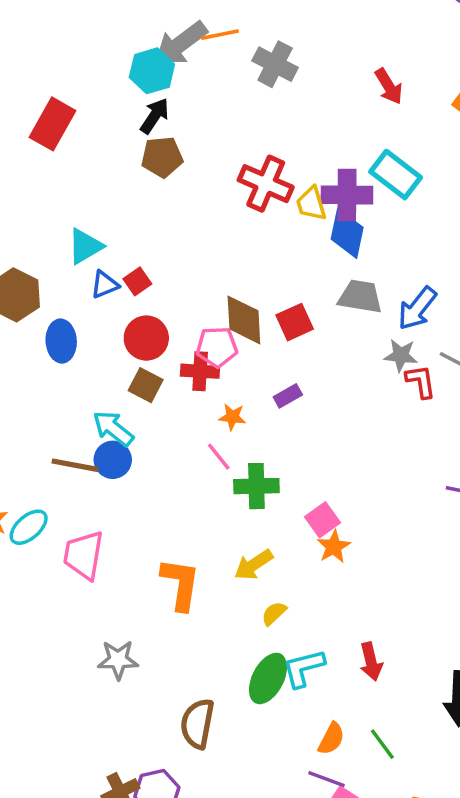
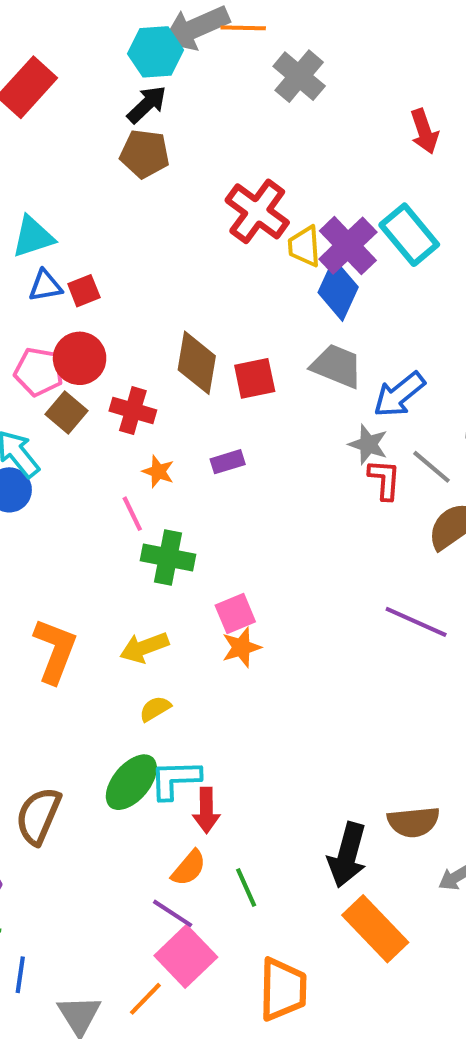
purple cross: (347, 195) -> (348, 246), turned 33
pink pentagon: (217, 347) -> (39, 372), moved
red arrow: (371, 662) -> (206, 810), moved

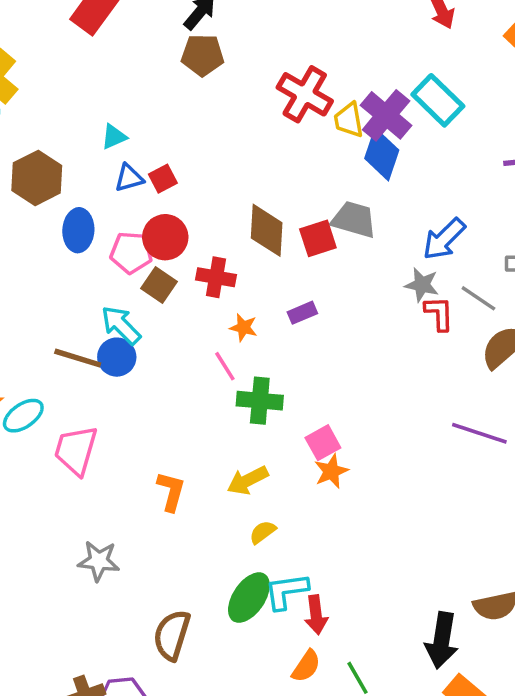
cyan triangle: (33, 237) -> (114, 137), size x0.7
gray trapezoid: (337, 366) -> (354, 220), moved
orange L-shape: (55, 651) -> (171, 491), size x0.7

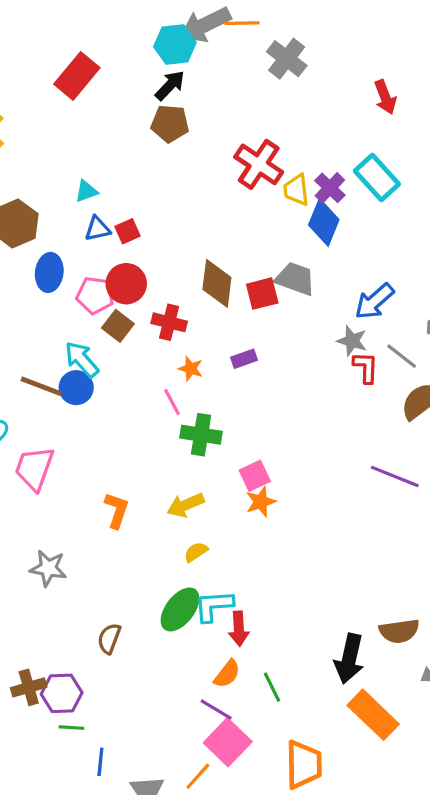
purple cross: (386, 115) -> (330, 188), size x0.7
brown semicircle: (172, 635) -> (109, 638), size x0.7

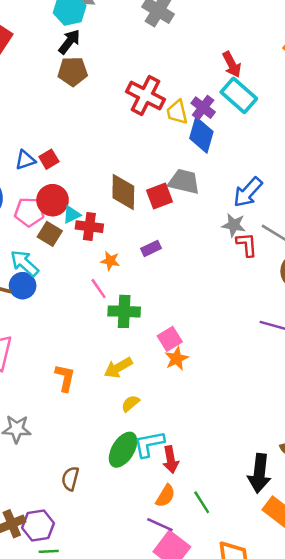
red arrow: (385, 97) -> (232, 64), moved
cyan triangle: (86, 191) -> (72, 215), moved

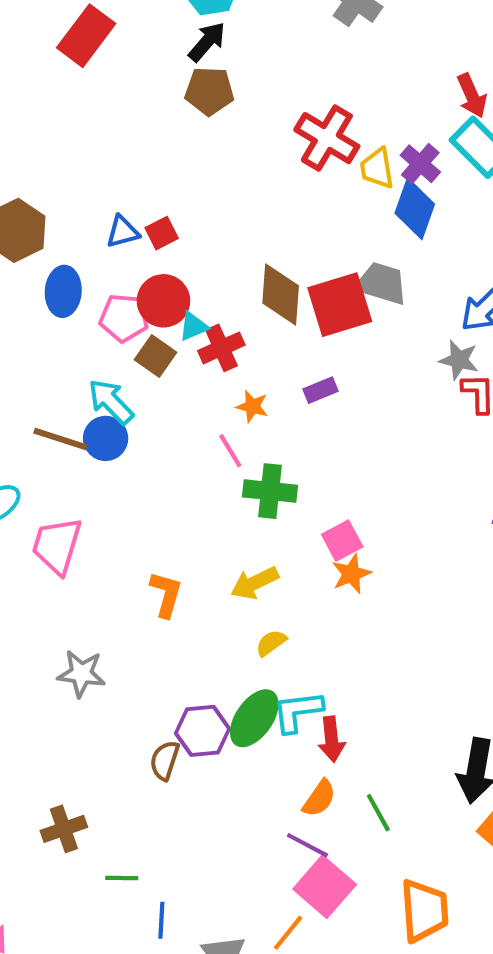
red square: (160, 196) -> (340, 305), size x1.5
red cross: (89, 227) -> (221, 348), turned -35
purple hexagon: (38, 526) -> (203, 731), moved

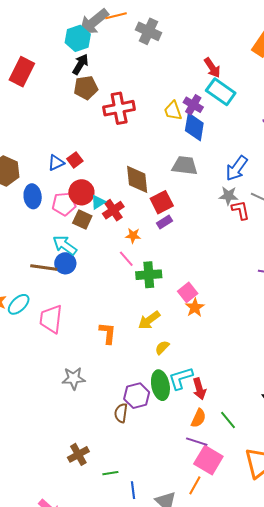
red cross: (327, 138) -> (119, 108), moved, turned -32
red square: (340, 305) -> (162, 202), moved, size x0.7
green ellipse: (254, 718) -> (160, 385), turned -36

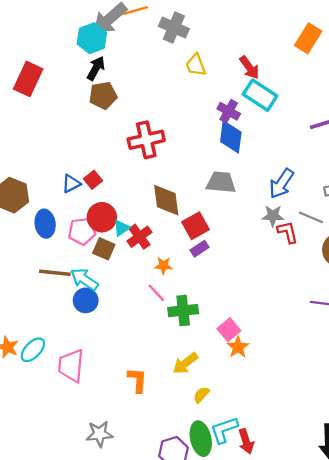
red cross: (119, 108) -> (146, 140), moved
yellow trapezoid: (173, 111) -> (196, 65), moved
brown line: (44, 267) -> (55, 273), moved

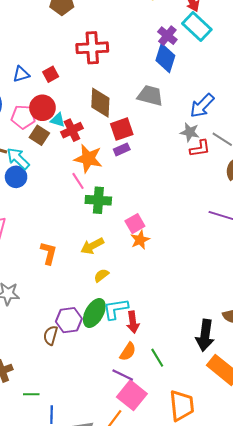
red square: (93, 180) -> (51, 74), moved
cyan triangle: (121, 228) -> (58, 120), turned 42
red L-shape: (288, 232) -> (200, 148), turned 85
orange star: (163, 266) -> (88, 159), size x1.8
green ellipse: (201, 439) -> (94, 313), turned 32

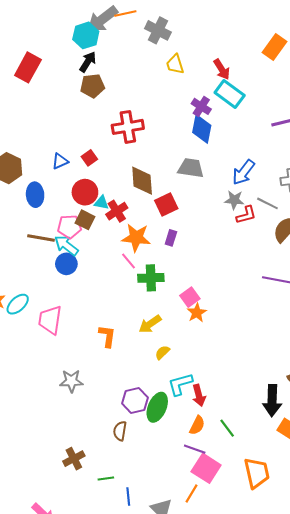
pink pentagon: (23, 117) -> (69, 227), moved
purple rectangle: (122, 149) -> (171, 238), moved, turned -42
green ellipse: (94, 313) -> (157, 407), moved
brown semicircle: (51, 335) -> (120, 431), moved

